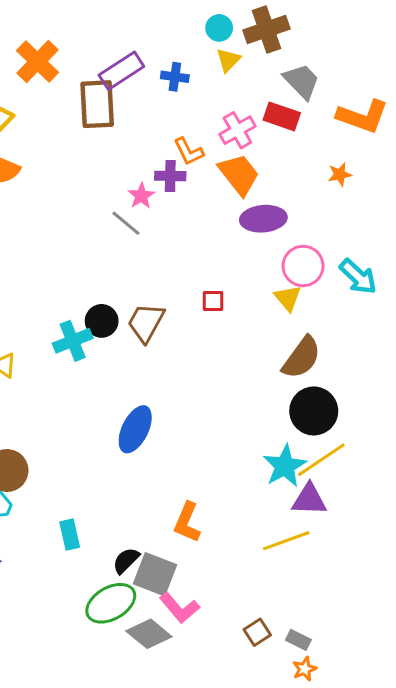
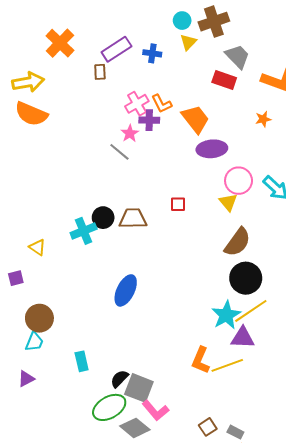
brown rectangle: (97, 104) -> (100, 72), size x0.5
pink cross: (237, 130) -> (137, 104), moved
brown trapezoid: (146, 322) -> (133, 219), turned 60
orange L-shape: (187, 522) -> (201, 360), moved

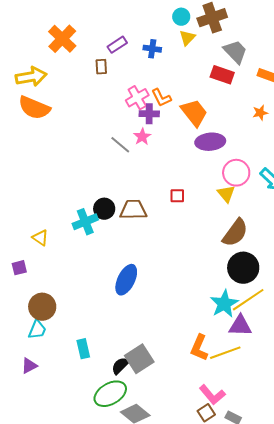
purple rectangle: (116, 49) -> (117, 45), size x0.7
pink star: (130, 133) -> (142, 137), moved
gray square: (139, 388) -> (139, 359), moved, turned 36
pink L-shape: (155, 411) -> (212, 395), moved

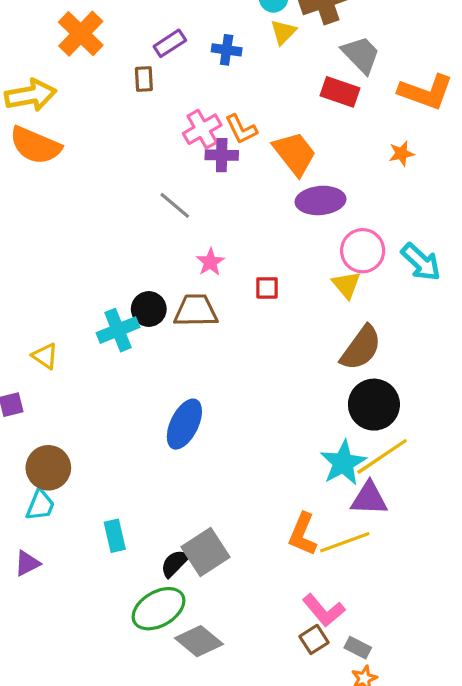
pink star: (142, 137) -> (210, 262), moved

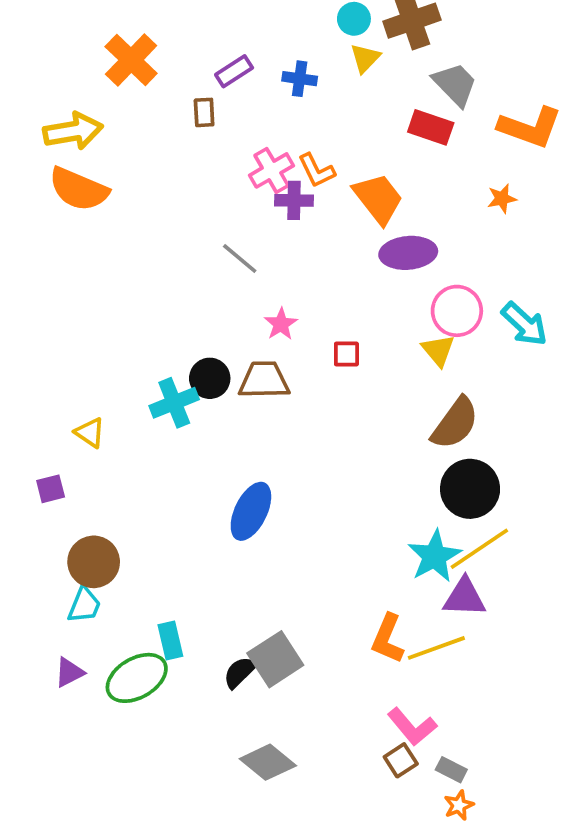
green ellipse: (158, 609) -> (137, 678), moved

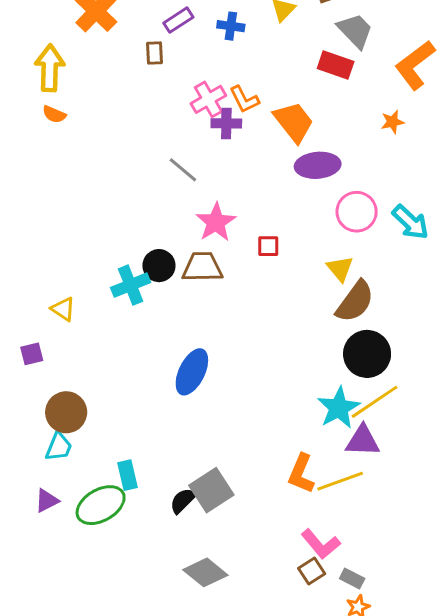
orange L-shape: (530, 127) -> (415, 65), turned 123
yellow arrow: (73, 131) -> (50, 68), turned -78
orange semicircle: (79, 189) -> (54, 114), size x0.5
pink star: (281, 324) -> (216, 222), size x1.5
yellow triangle: (438, 350) -> (340, 269), moved

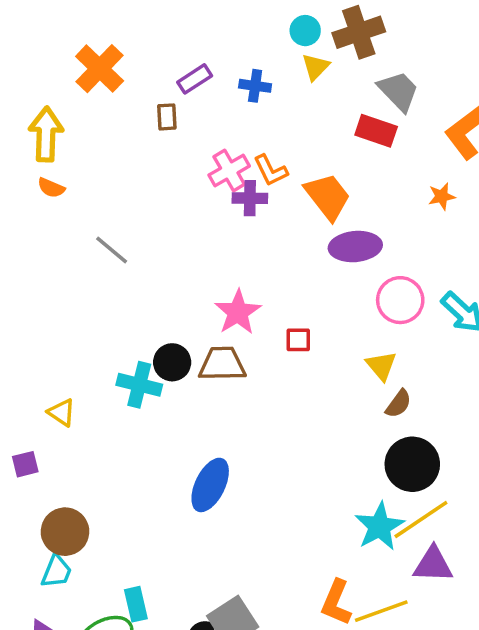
gray line: (183, 170) -> (112, 250), moved
cyan cross: (131, 285) -> (139, 385), turned 36
brown semicircle: (355, 302) -> (398, 404), size x0.6
purple triangle: (363, 441) -> (433, 564), moved

